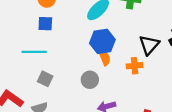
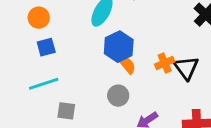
black triangle: (149, 45) -> (186, 68), moved

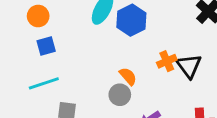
blue hexagon: (119, 47) -> (131, 20), moved
orange semicircle: (127, 65) -> (128, 76), moved

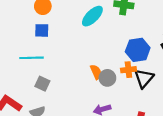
blue hexagon: (131, 20) -> (138, 50), moved
gray circle: (120, 95) -> (107, 78), moved

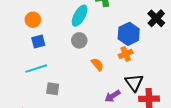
gray circle: (107, 78) -> (79, 40), moved
black triangle: (144, 78) -> (134, 82), moved

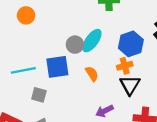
cyan ellipse: (80, 16) -> (92, 41), moved
blue square: (38, 42) -> (57, 67), moved, size x1.5
black triangle: (134, 82) -> (130, 85), moved

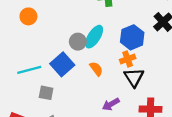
blue square: (57, 67) -> (62, 64), turned -30

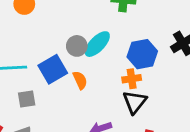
orange semicircle: (96, 69) -> (80, 80), moved
gray square: (46, 93) -> (27, 99), turned -32

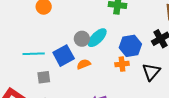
orange semicircle: (80, 80) -> (84, 64), turned -88
black triangle: (135, 102) -> (151, 72), moved

